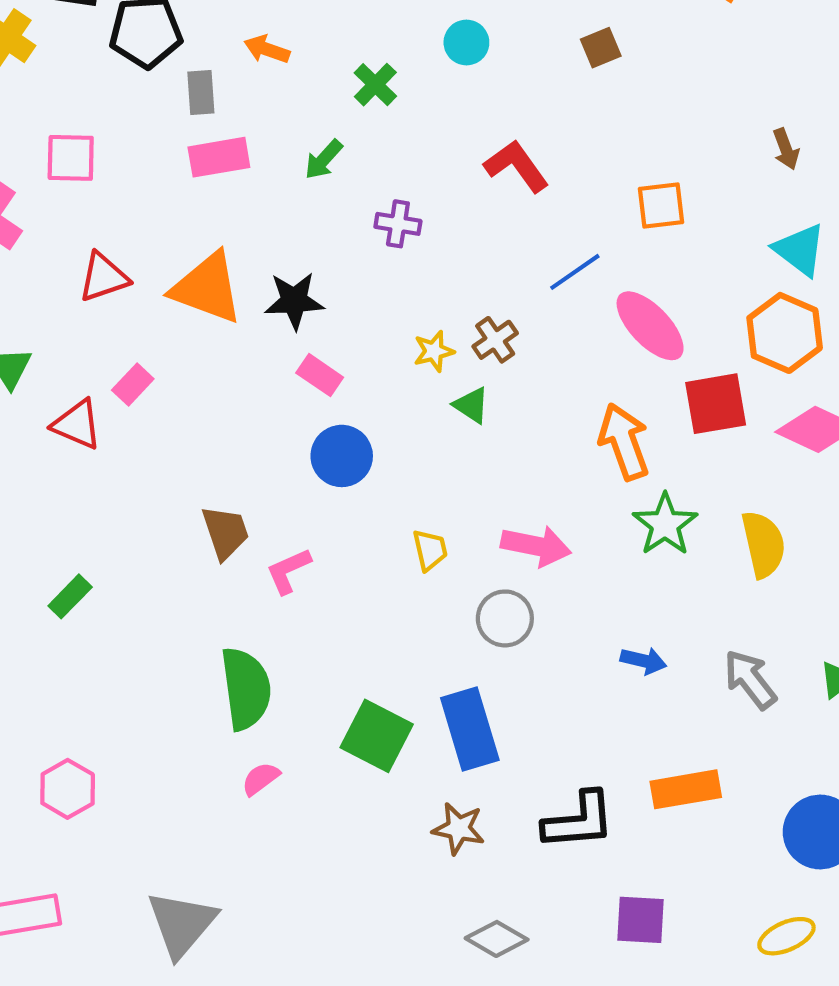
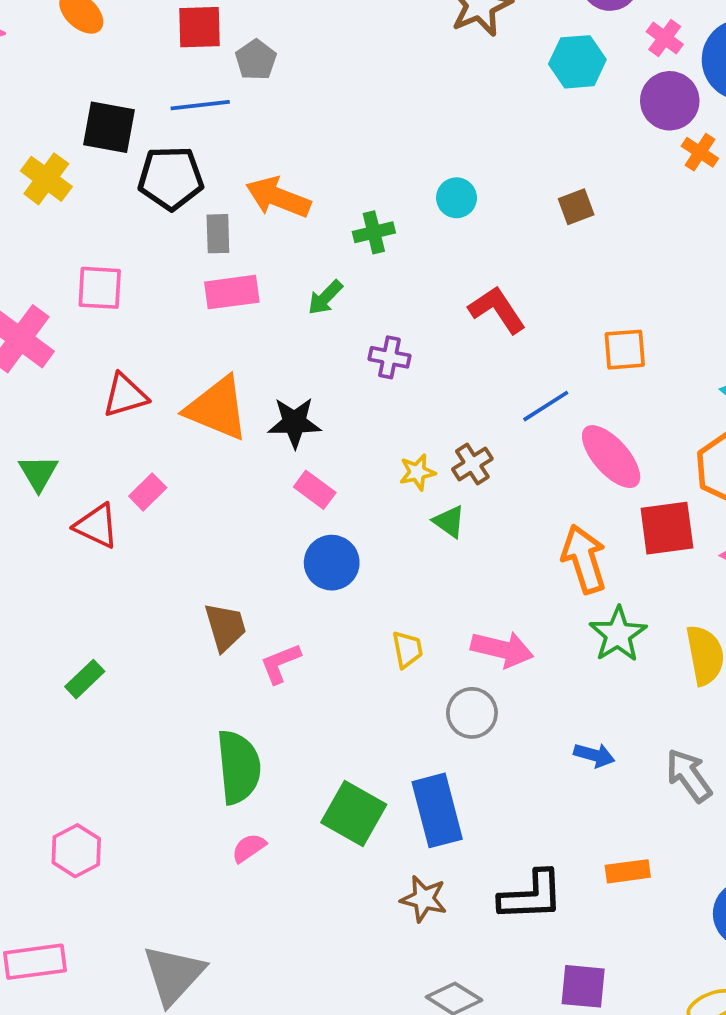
orange arrow: (267, 49) -> (278, 197), size x1.6
green cross: (375, 85) -> (374, 232), turned 30
orange rectangle: (686, 789) -> (628, 871), size x0.7

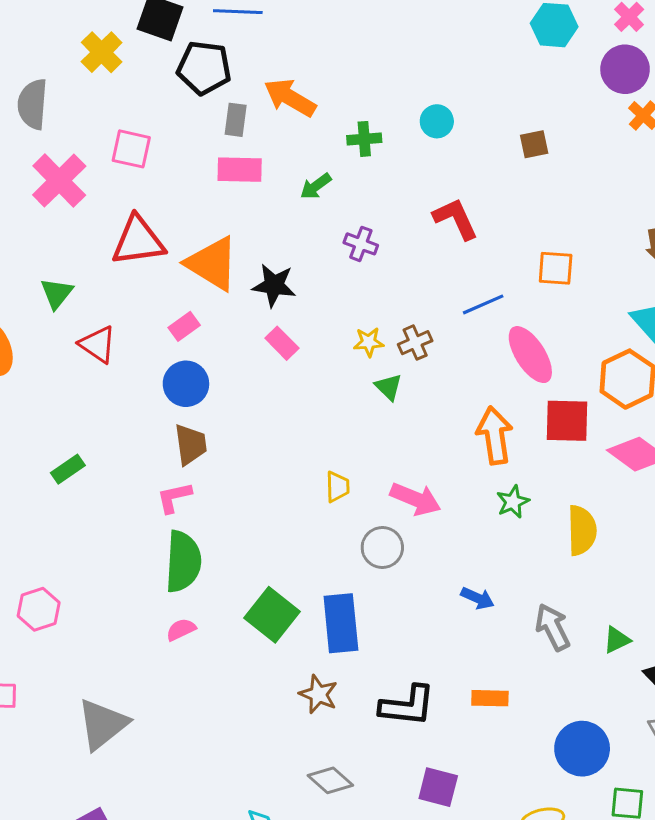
red triangle: (125, 395) -> (138, 241), size x1.4
pink rectangle: (148, 492) -> (184, 326), moved
blue circle: (332, 563) -> (186, 384), moved
green star: (618, 634) -> (513, 502), size x0.7
pink L-shape: (280, 663) -> (174, 497), moved

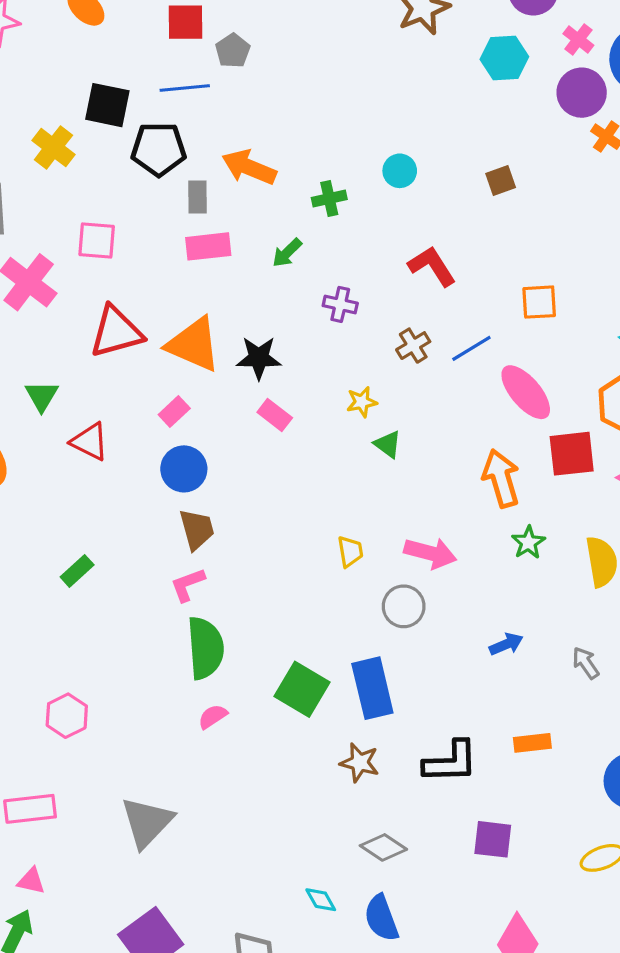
brown cross: (415, 343) -> (413, 346), moved
blue arrow: (478, 598) -> (506, 644), turned -40
gray arrow: (553, 627) -> (586, 663), size x0.7

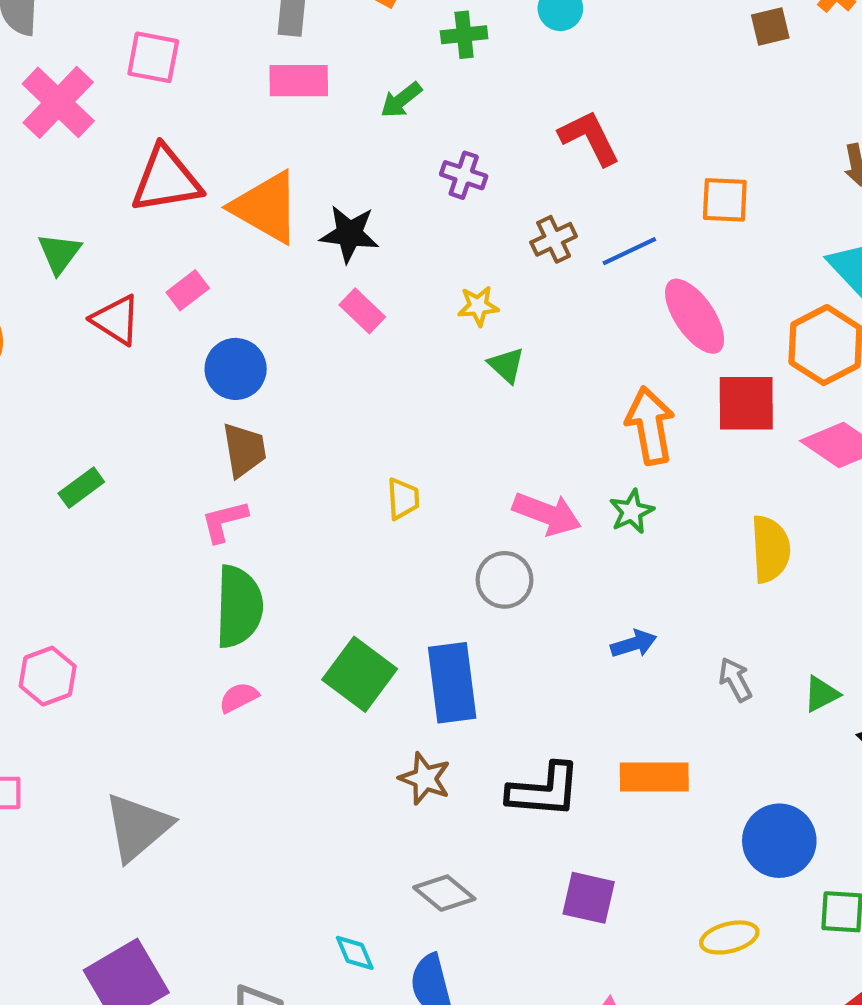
brown square: (501, 180) -> (770, 26), moved
pink rectangle: (174, 412) -> (188, 290), moved
green star: (528, 543) -> (632, 512), moved
yellow trapezoid: (350, 552) -> (403, 499), moved
orange rectangle: (532, 743) -> (654, 777), size x1.4

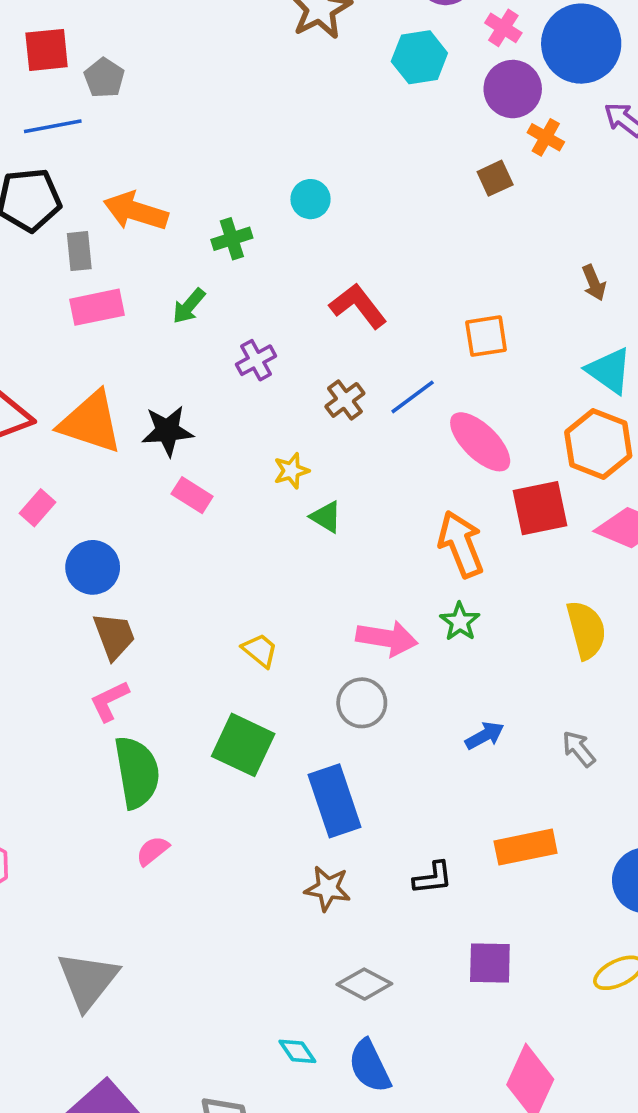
purple cross: (464, 175) -> (256, 360), turned -36
yellow trapezoid: (403, 499) -> (260, 650), turned -36
green square: (360, 674) -> (243, 745), moved
black L-shape: (544, 790) -> (433, 878), size x0.6

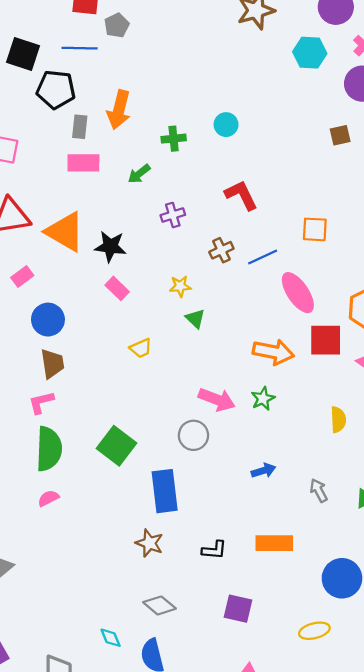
orange arrow: (136, 211) -> (119, 110), turned -105
orange arrow: (461, 544) -> (273, 352), turned 111
yellow semicircle: (586, 630) -> (338, 420), size x0.7
yellow trapezoid: (260, 650) -> (141, 348), moved, turned 105

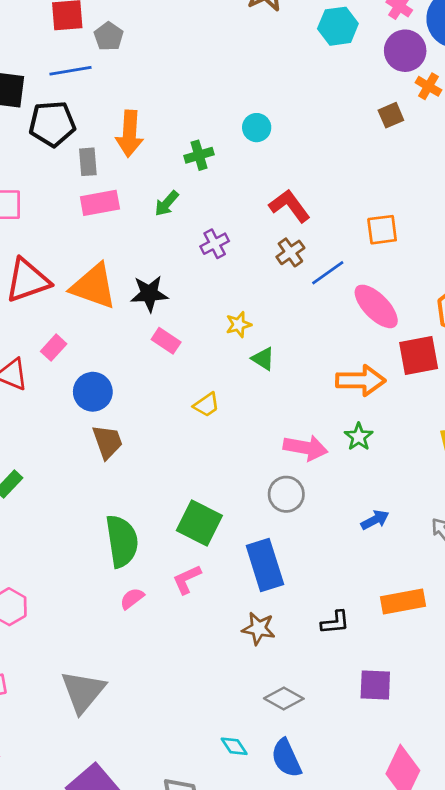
brown cross: (221, 250) -> (290, 252), moved
pink L-shape: (41, 402) -> (187, 579), moved

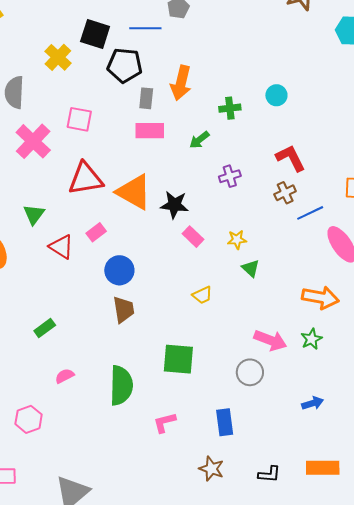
pink rectangle: (166, 341) -> (193, 237), moved
green square: (199, 523) -> (178, 359), moved, turned -32
blue rectangle: (265, 565) -> (225, 422), size x0.7
pink semicircle: (132, 598) -> (65, 376), moved

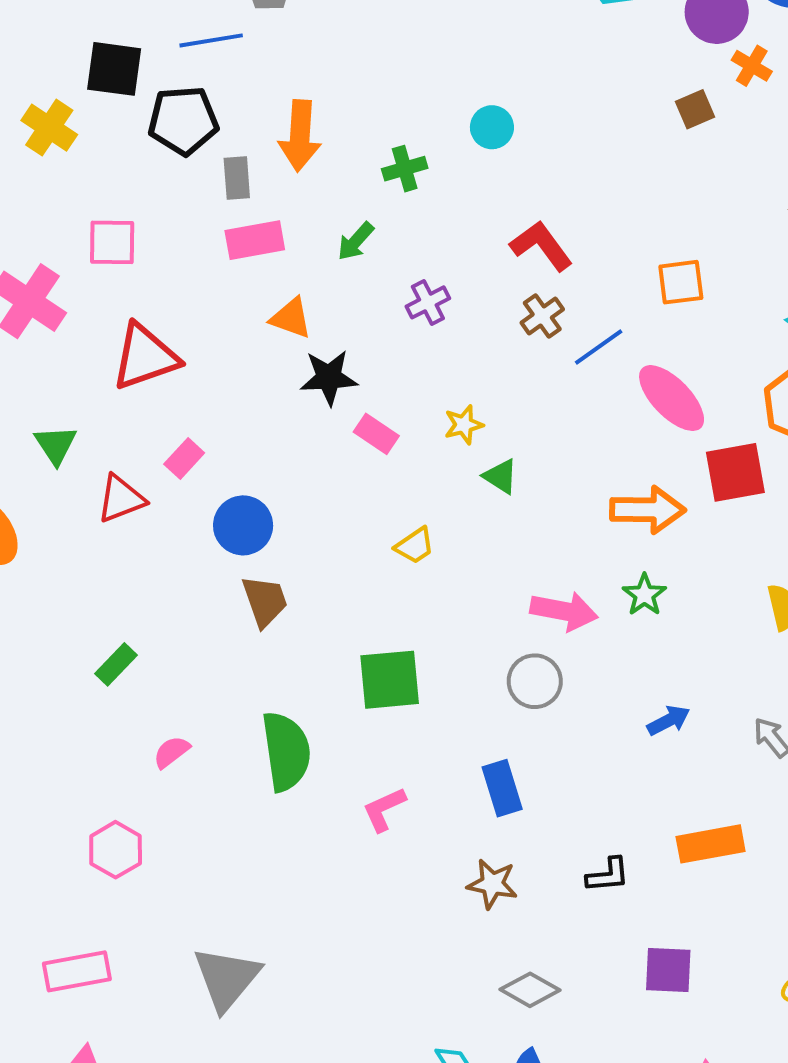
orange triangle: (134, 192) -> (291, 318), moved, size x0.6
red triangle: (61, 247) -> (121, 499), turned -44

